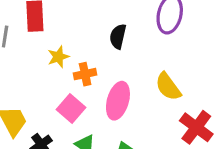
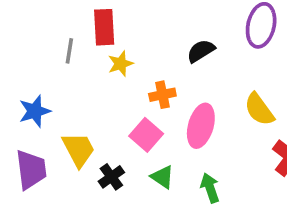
black semicircle: (118, 36) -> (201, 51), turned 45
yellow star: (58, 57) -> (120, 64), moved

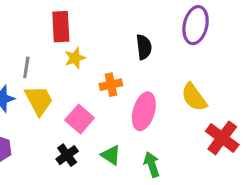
gray line: (69, 51) -> (26, 67), moved
black semicircle: (201, 51) -> (144, 47), turned 115
pink square: (146, 135) -> (80, 119), moved
yellow trapezoid: (79, 149) -> (39, 100), moved

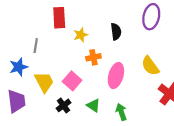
yellow star: (75, 58) -> (81, 35), moved
yellow trapezoid: (39, 100) -> (44, 82), moved

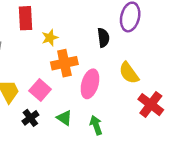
black semicircle: (116, 32) -> (103, 38), moved
orange cross: (93, 57) -> (64, 63), size x1.5

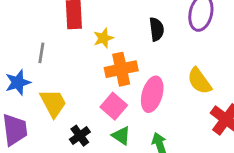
black semicircle: (103, 38) -> (157, 29), moved
pink square: (40, 90) -> (114, 106), moved

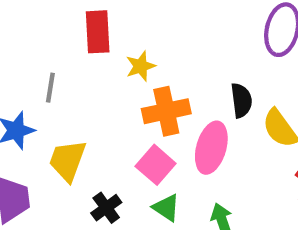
black semicircle: (157, 29) -> (241, 100), moved
yellow trapezoid: (53, 103) -> (68, 161), turned -132

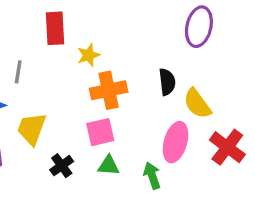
pink ellipse: (211, 148) -> (175, 142), moved
pink square: (156, 165) -> (100, 132), turned 36
green triangle: (166, 208) -> (109, 166), turned -30

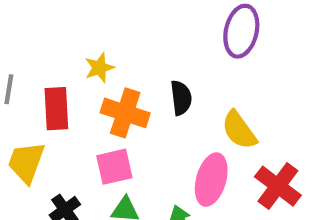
red rectangle: (55, 28) -> (56, 109), moved
black semicircle: (167, 82) -> (181, 98), moved
orange cross: (109, 90) -> (125, 113), turned 30

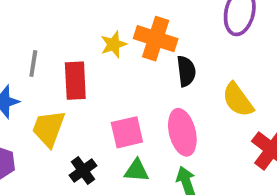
orange cross: (125, 113) -> (156, 39), moved
pink ellipse: (211, 180) -> (182, 132), moved, turned -30

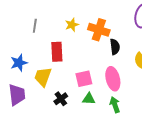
yellow star: (114, 44) -> (72, 25), moved
gray line: (33, 64) -> (35, 26), moved

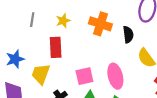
yellow star: (72, 25) -> (63, 21), moved
black semicircle: (115, 47) -> (128, 35), moved

